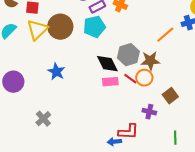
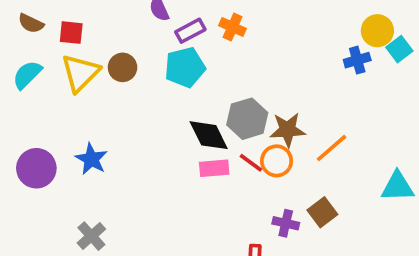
brown circle: (60, 27) -> (123, 67), size x0.6
orange line: (165, 35) -> (332, 148), moved
blue star: (56, 72) -> (91, 159), moved
brown square: (170, 96) -> (322, 212), moved

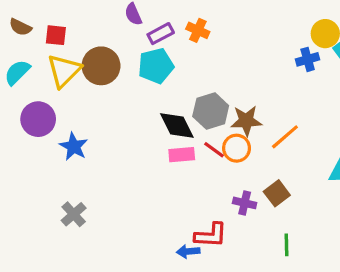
brown circle: (123, 67) -> (101, 66), size x1.5
purple circle: (36, 168) -> (38, 119), moved

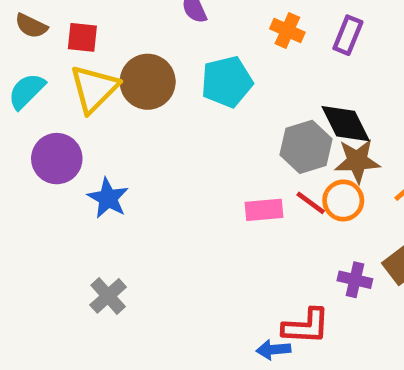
purple rectangle: (161, 34) -> (348, 35), moved, turned -40
black diamond: (177, 126) -> (346, 124), moved

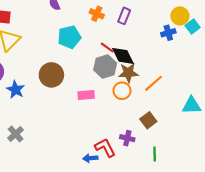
brown circle: (148, 82) -> (51, 75), moved
red line: (311, 203) -> (107, 48), moved
purple cross: (355, 280) -> (127, 138), moved
red L-shape: (306, 326) -> (105, 148), turned -120

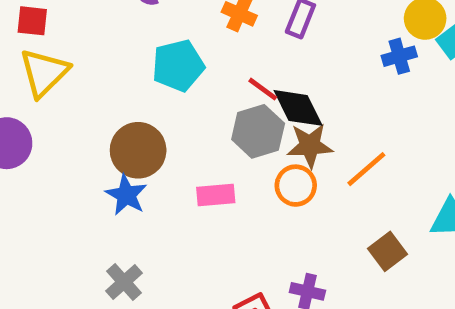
blue star: (16, 90) -> (126, 195), moved
brown square: (148, 120) -> (387, 251), moved
gray cross: (16, 134) -> (124, 282), moved

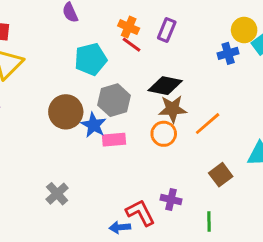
red line: (263, 89) -> (132, 45), moved
black diamond: (298, 108) -> (165, 86), turned -52
gray hexagon: (258, 131) -> (114, 100), moved
blue star: (126, 195) -> (94, 125), moved

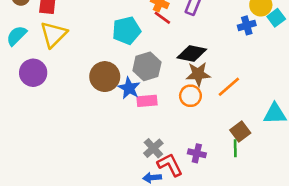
gray cross: (57, 194) -> (153, 148), moved
green line: (209, 221) -> (235, 148), moved

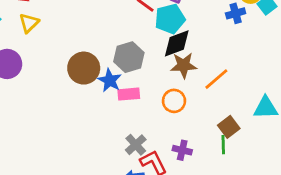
cyan pentagon: (127, 31) -> (170, 19), moved
yellow triangle: (54, 34) -> (29, 23), size x0.7
black diamond: (192, 54) -> (177, 43), turned -32
orange circle: (190, 96) -> (174, 101), moved

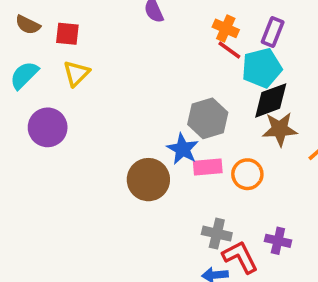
brown circle: (84, 68) -> (148, 180), moved
orange circle: (174, 101) -> (247, 174), moved
gray cross: (136, 145) -> (217, 234), turned -35

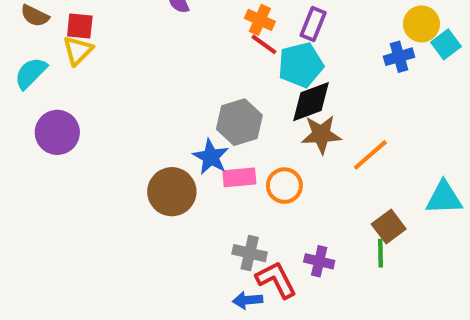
yellow triangle: (76, 73) -> (78, 51), moved

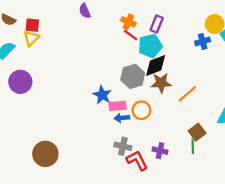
gray hexagon: (239, 122) -> (133, 76), moved
brown circle: (172, 192) -> (45, 154), moved
blue arrow: (248, 300) -> (122, 118), moved

